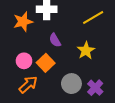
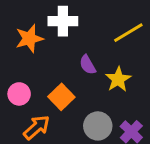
purple semicircle: (55, 40) -> (88, 65), moved
pink circle: (24, 61) -> (19, 94), moved

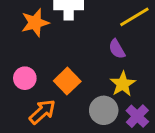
purple semicircle: (88, 65) -> (117, 49), moved
yellow star: (118, 79) -> (123, 84), moved

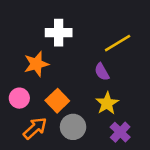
orange star: (35, 23) -> (36, 64), moved
gray circle: (104, 110) -> (73, 127), moved

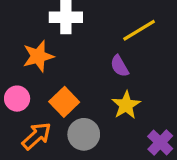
purple cross: (120, 132) -> (160, 142), moved

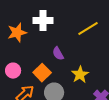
orange star: (38, 56) -> (17, 33), moved
purple semicircle: (120, 66) -> (58, 54), moved

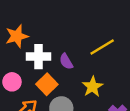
white cross: (43, 21) -> (38, 57), moved
yellow line: (88, 29) -> (102, 47), moved

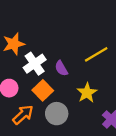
white cross: (38, 57) -> (35, 64), turned -35

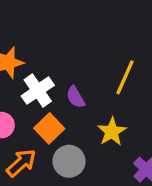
yellow line: (96, 54) -> (125, 77), turned -35

